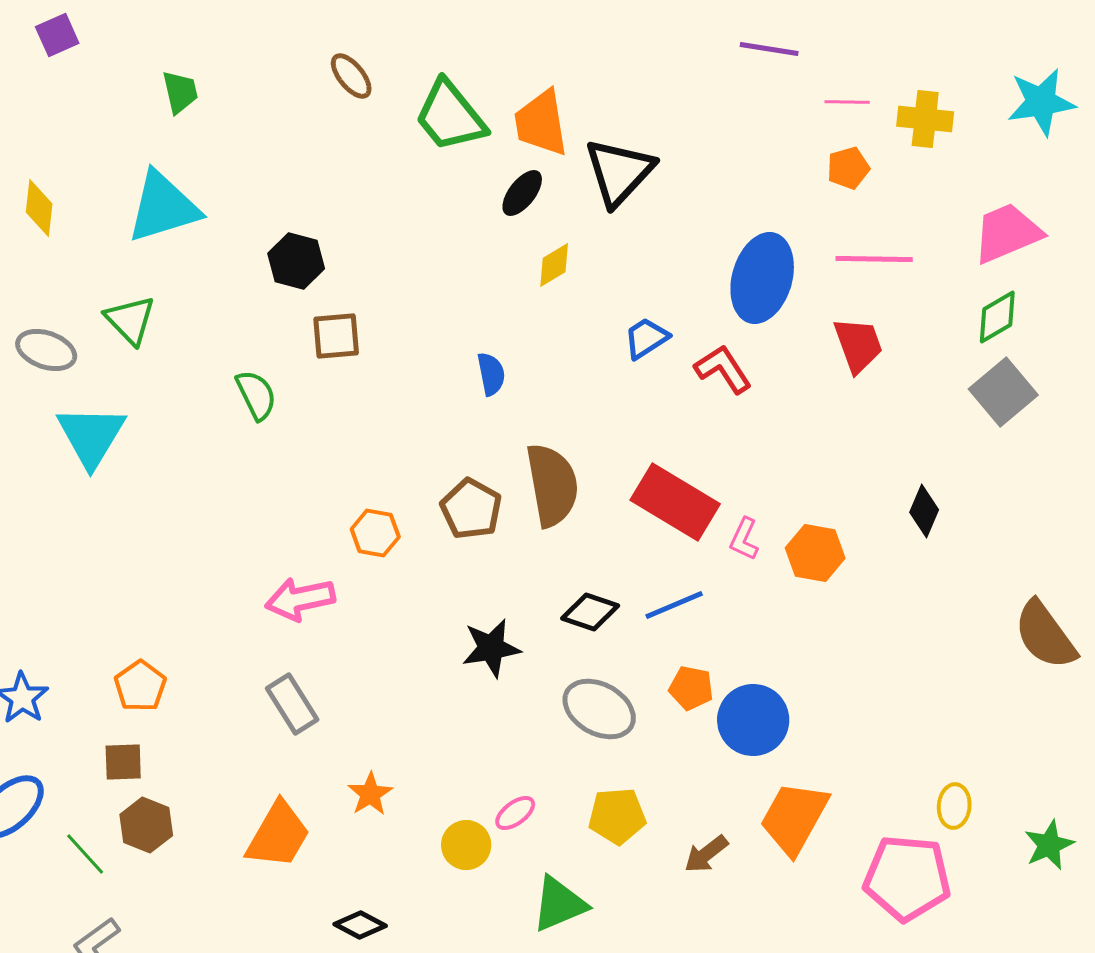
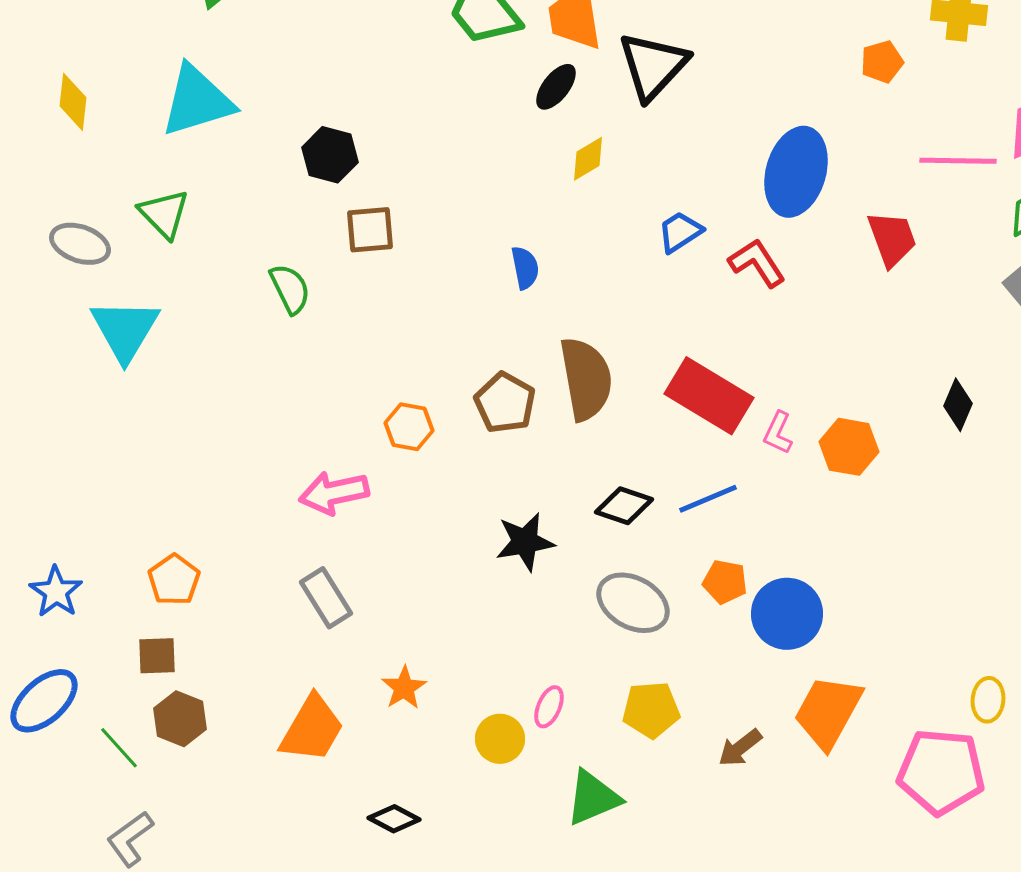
pink line: (874, 259) -> (958, 161), moved
pink ellipse: (515, 813) -> (549, 707), turned -30

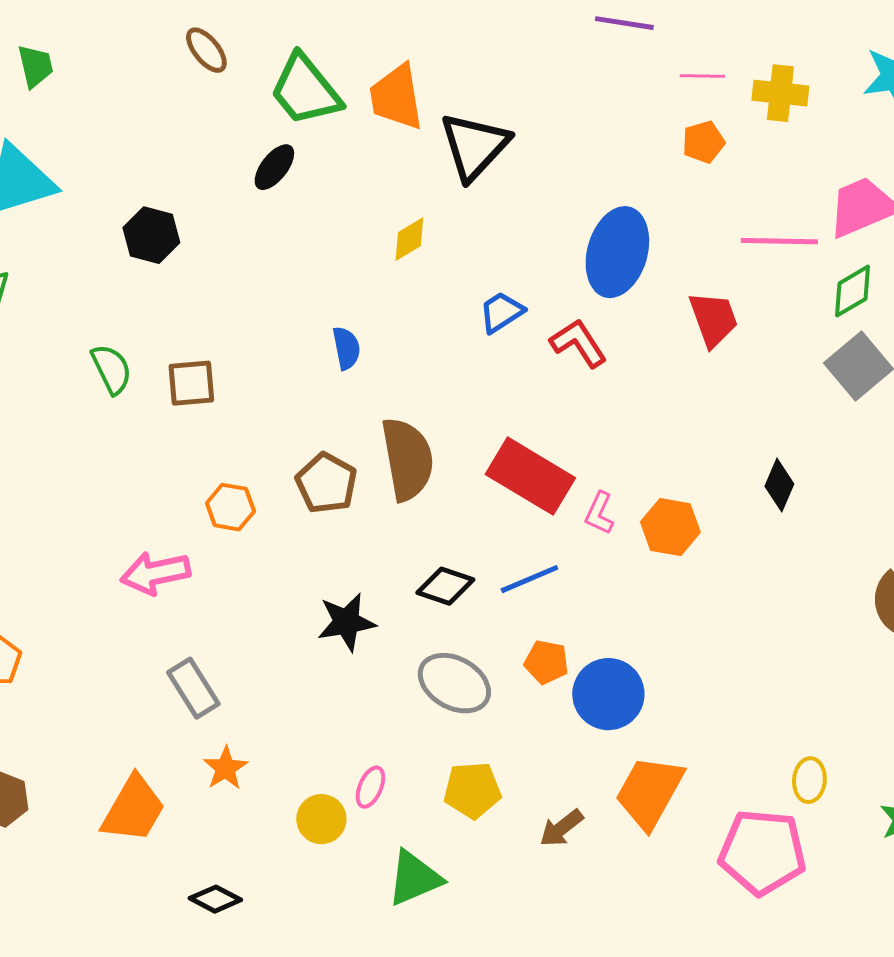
black ellipse: (556, 87) -> (274, 167), moved
brown square: (370, 230) -> (191, 383), moved
gray rectangle: (326, 598) -> (193, 688), moved

